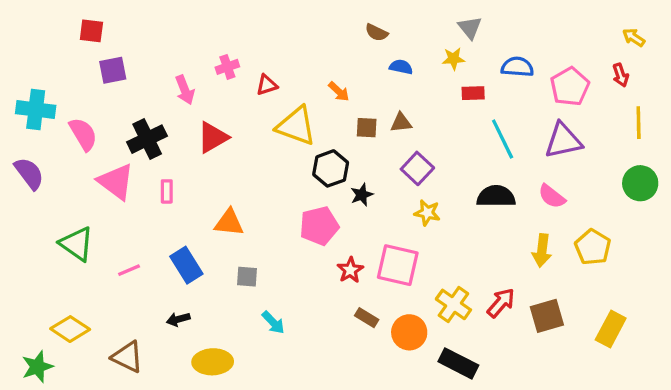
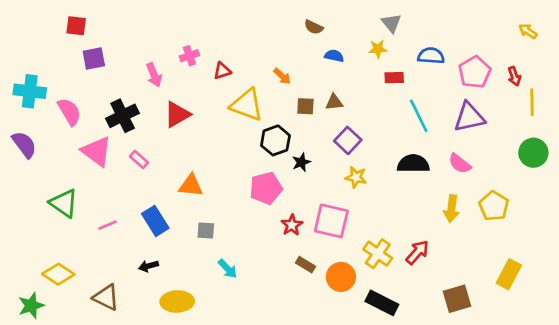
red arrow: (621, 75) -> (514, 76), moved
pink rectangle: (167, 191) -> (139, 160), turned -48
brown square: (547, 316) -> (457, 299), moved

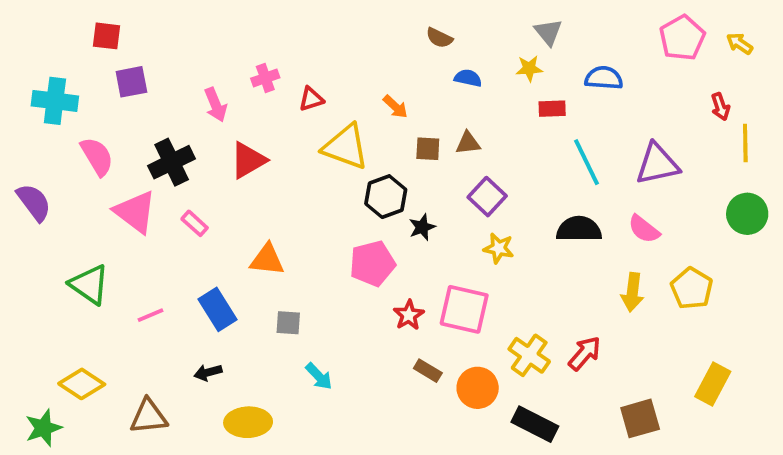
pink pentagon: (475, 72) -> (682, 38), moved
cyan cross: (30, 91) -> (55, 101), moved
brown triangle: (106, 297) -> (149, 416), turned -32

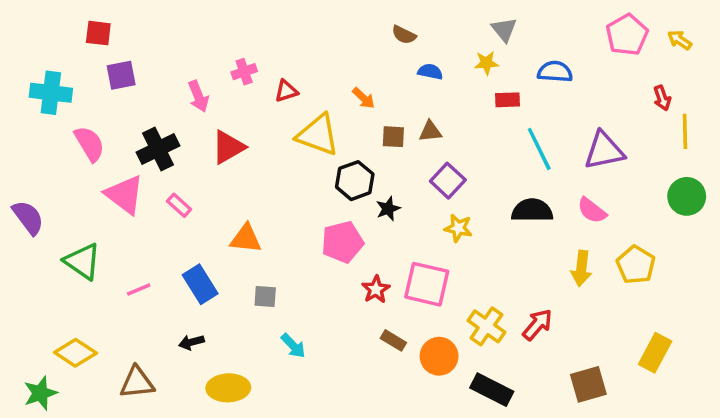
purple semicircle: (34, 202) -> (28, 217), moved

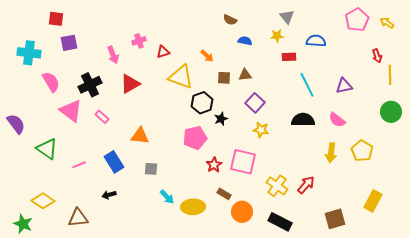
purple triangle: (604, 151) -> (344, 86), size x0.7
orange circle: (439, 356) -> (242, 212), moved
yellow ellipse: (228, 388) -> (193, 207), moved
green star: (40, 393) -> (23, 224), turned -30

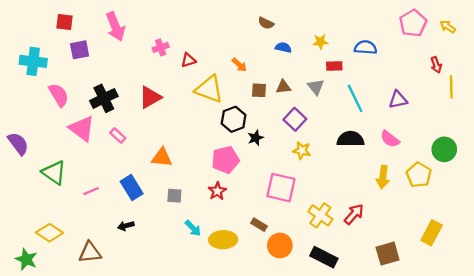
gray triangle: (287, 17) -> (316, 87), moved
pink arrow: (113, 55) -> (115, 27), moved, size x1.4
green circle: (391, 112) -> (444, 149), moved
red star: (214, 165) -> (217, 191), moved

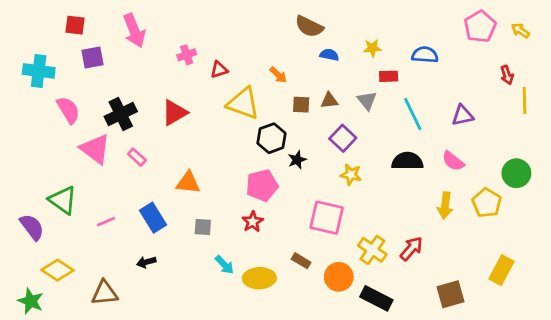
brown semicircle: (266, 23) -> (309, 27), size x1.5
purple semicircle: (18, 144) -> (32, 227), moved
orange circle: (280, 245) -> (339, 277), moved

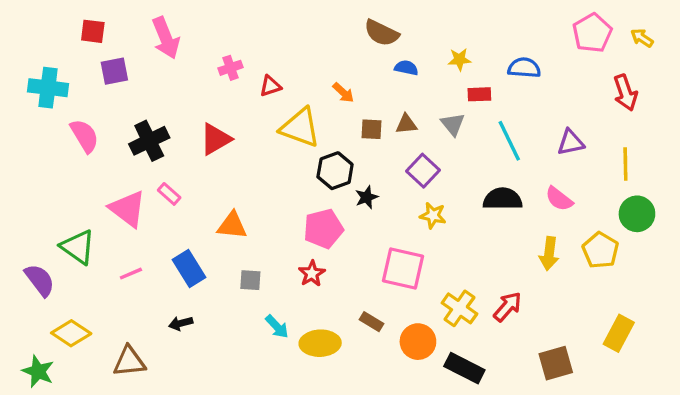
red arrow: (507, 75) -> (625, 93), size x1.5
yellow line: (524, 101) -> (625, 164), moved
pink triangle: (95, 149) -> (128, 209), moved

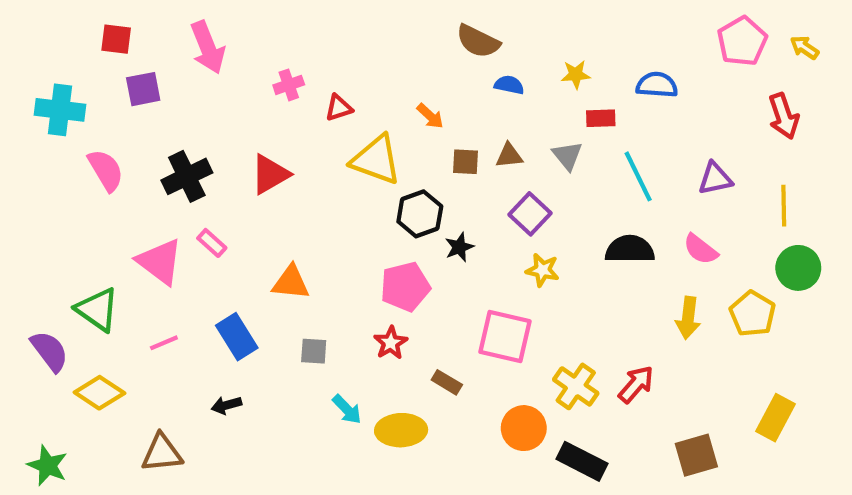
brown rectangle: (372, 322) -> (447, 382), moved
yellow diamond: (71, 333) -> (99, 393), moved

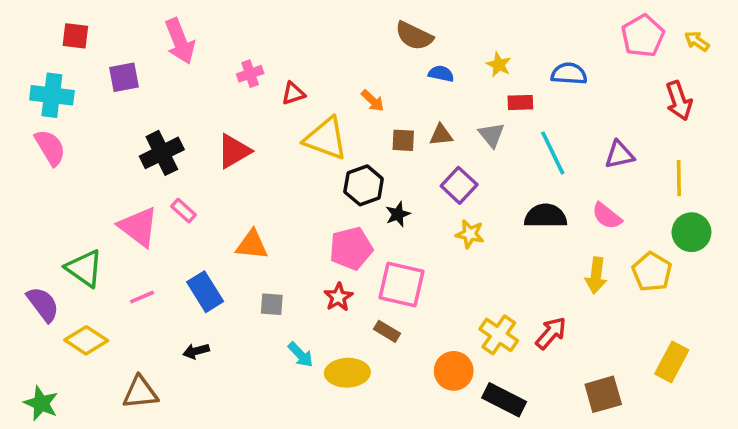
red square: (116, 39) -> (75, 36), moved
yellow star: (576, 75) -> (499, 65), turned 30
pink semicircle: (106, 170) -> (50, 148), moved
pink square: (505, 337) -> (401, 284), moved

